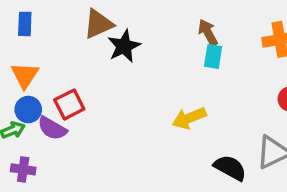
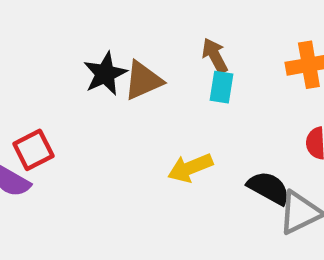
brown triangle: (98, 24) -> (143, 80), moved
black semicircle: (230, 168) -> (269, 188), moved

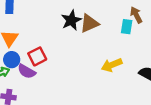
brown arrow: (215, 56) -> (136, 15), moved

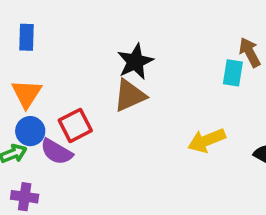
brown triangle: (89, 23) -> (130, 95), moved

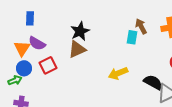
blue rectangle: (26, 37) -> (30, 18), moved
purple semicircle: (57, 152) -> (37, 43), moved

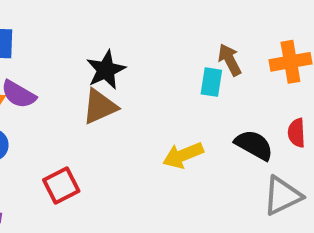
red square: (48, 65) -> (61, 186), moved
black semicircle: (153, 82) -> (254, 145), moved

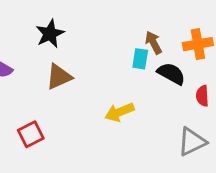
black star: (106, 70) -> (50, 34), moved
black semicircle: (254, 145) -> (171, 74), moved

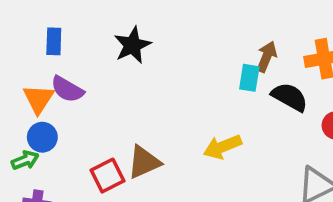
brown arrow: (154, 43) -> (267, 57), turned 50
brown triangle: (59, 77) -> (144, 162), moved

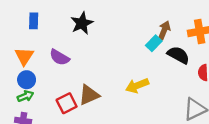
cyan rectangle: (249, 78) -> (154, 43), turned 35
purple semicircle: (67, 89) -> (60, 57), moved
green arrow: (25, 160) -> (25, 96), moved

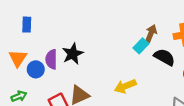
black star: (82, 23) -> (73, 54), moved
purple semicircle: (60, 57) -> (51, 59), turned 60
blue circle: (27, 80) -> (36, 69), moved

